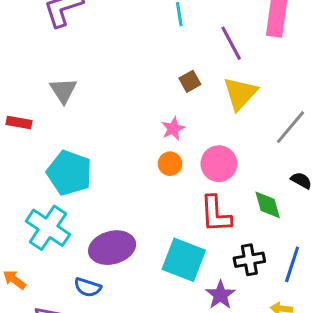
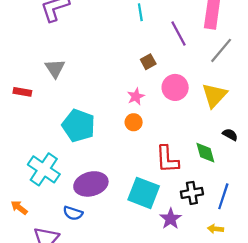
yellow triangle: (240, 93) -> (214, 95), moved
gray line: (291, 127) -> (221, 50), moved
pink circle: (219, 164) -> (175, 87), moved
cyan pentagon: (69, 173) -> (79, 126), moved

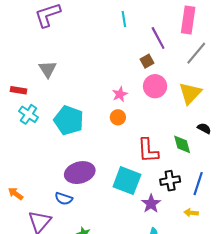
brown square: (148, 62) -> (147, 61), moved
cyan cross: (44, 169) -> (29, 114), moved, size x0.7

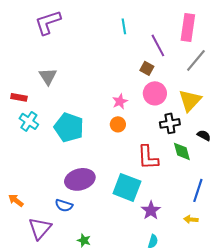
brown square: (147, 61) -> (147, 68), turned -32
black cross: (170, 181) -> (170, 123), moved

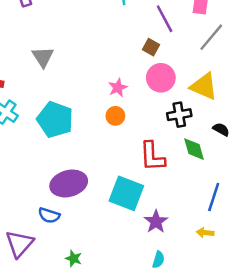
gray triangle: (48, 76) -> (43, 57), moved
yellow triangle: (190, 100) -> (204, 86), turned -50

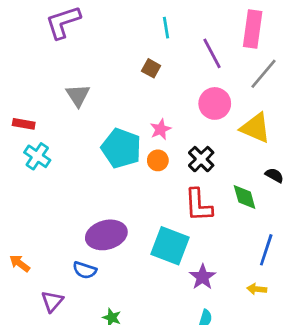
brown square: (151, 47) -> (151, 68), moved
pink circle: (161, 78) -> (215, 103), moved
black cross: (179, 115) -> (201, 159), moved, turned -35
cyan pentagon: (55, 120) -> (121, 148), moved
purple triangle: (20, 244) -> (52, 301), size x0.7

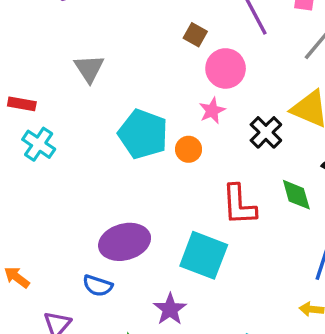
brown square: (151, 68) -> (195, 35), moved
pink circle: (215, 103) -> (226, 68), moved
pink star: (161, 129) -> (212, 111), moved
black cross: (201, 159) -> (266, 132), moved
purple star: (203, 277) -> (170, 309), moved

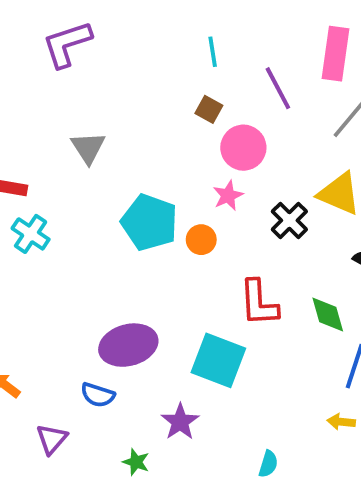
green diamond: (296, 195) -> (328, 314), moved

